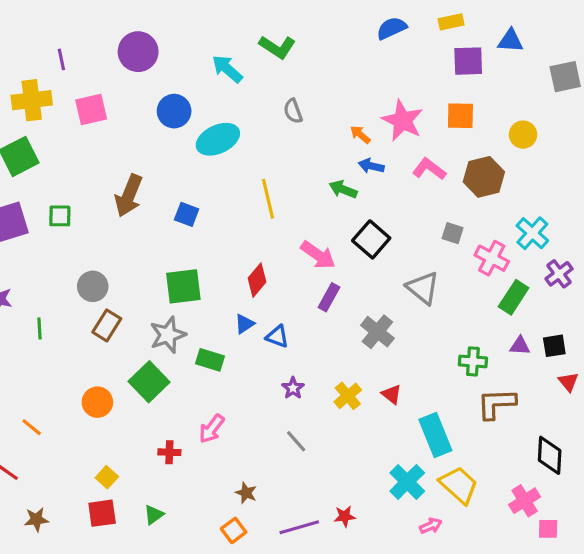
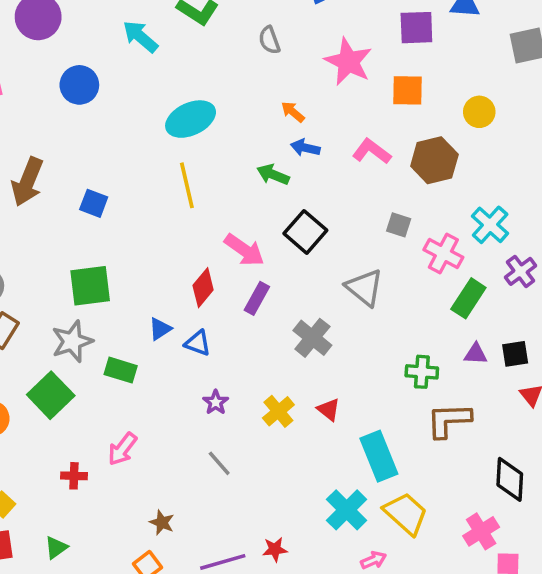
gray semicircle: (293, 111) -> (269, 40), moved
pink star: (403, 120) -> (348, 62), moved
cyan ellipse: (218, 139) -> (191, 119), moved
red diamond: (257, 280) -> (203, 288), moved

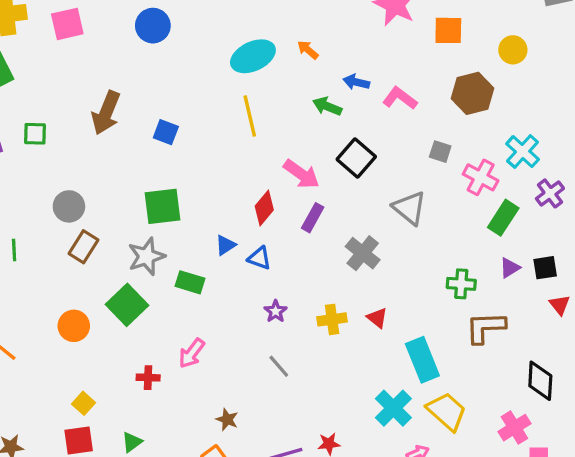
orange arrow: (293, 112) -> (308, 50), moved
pink L-shape: (372, 151) -> (400, 98), moved
purple triangle: (476, 354) -> (510, 268), turned -35
yellow cross: (278, 411) -> (332, 319), turned 32

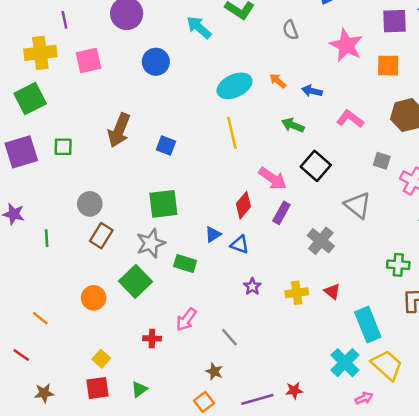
blue arrow: (356, 82) -> (312, 91), moved
gray line: (279, 366) -> (229, 337), moved

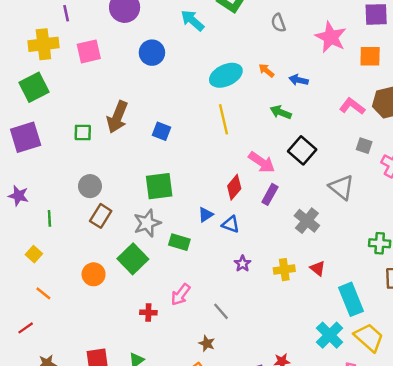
pink L-shape: (350, 119) -> (352, 106), moved
green square: (63, 147) -> (83, 132), moved
red line: (21, 355) -> (26, 328), turned -70
yellow square: (101, 359) -> (34, 254), moved

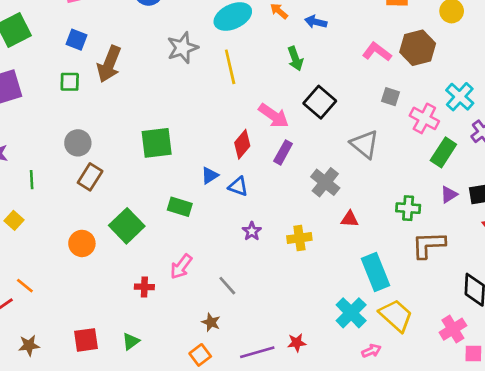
green arrow: (281, 112) -> (295, 59), turned -132
blue square: (161, 131) -> (76, 40), moved
gray star: (147, 223) -> (182, 48), moved
red triangle: (318, 268) -> (350, 219), moved, turned -35
orange line: (43, 293) -> (25, 286), moved

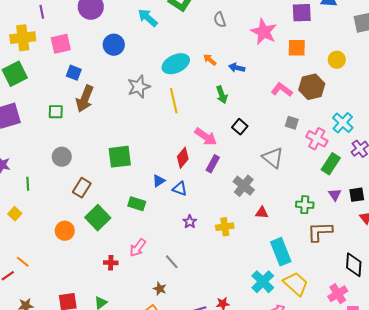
blue square: (76, 40) -> (74, 73), moved
black square: (320, 102) -> (240, 127), size x0.7
brown rectangle: (90, 177) -> (82, 188), moved
purple triangle: (449, 195) -> (335, 195), turned -32

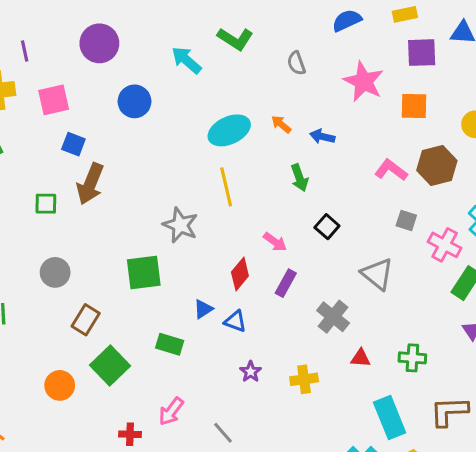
gray star: (139, 87) -> (180, 225), moved, turned -30
pink arrow: (206, 137) -> (275, 242), size x0.7
green cross: (305, 205) -> (412, 358), moved
brown L-shape: (320, 232) -> (449, 411), moved

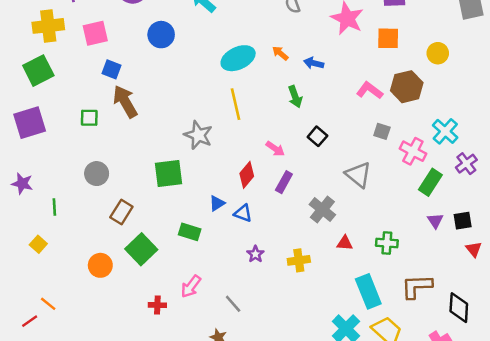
brown arrow: (90, 184) -> (125, 102), turned 128

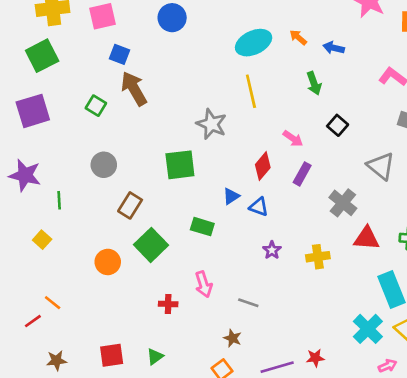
green square: (89, 118) -> (96, 106), turned 30
purple star: (22, 183) -> (25, 175), size x1.4
red triangle: (345, 243) -> (366, 238), size x1.5
pink arrow: (191, 286) -> (204, 284), turned -55
gray line: (233, 304) -> (248, 303), turned -30

